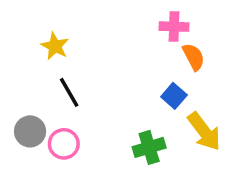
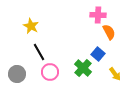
yellow arrow: (204, 131) -> (115, 74), size x0.6
pink circle: (64, 144) -> (50, 72), moved
green cross: (149, 147) -> (83, 68), moved, turned -30

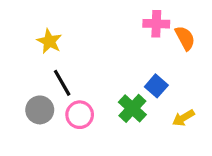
orange semicircle: (109, 32) -> (185, 38), moved
gray circle: (17, 74) -> (40, 110), moved
yellow arrow: (115, 74) -> (183, 118), turned 96

